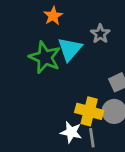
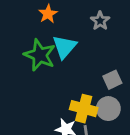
gray star: (100, 34) -> (100, 21), moved

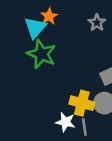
cyan triangle: (64, 47) -> (35, 28), moved

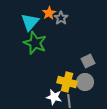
orange star: (49, 16) -> (49, 13), moved
gray star: (97, 23) -> (61, 18), moved

